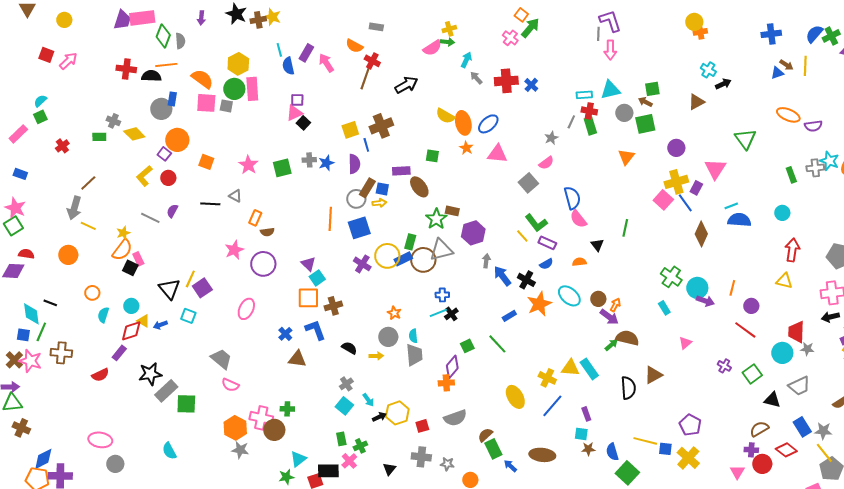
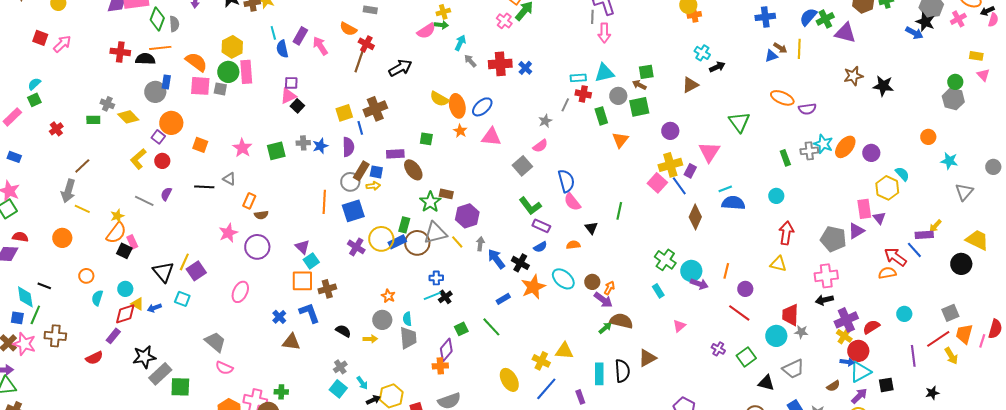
green rectangle: (590, 126) -> (601, 116), moved
yellow line: (522, 236) -> (457, 242), moved
cyan rectangle: (589, 369) -> (599, 374), moved, turned 35

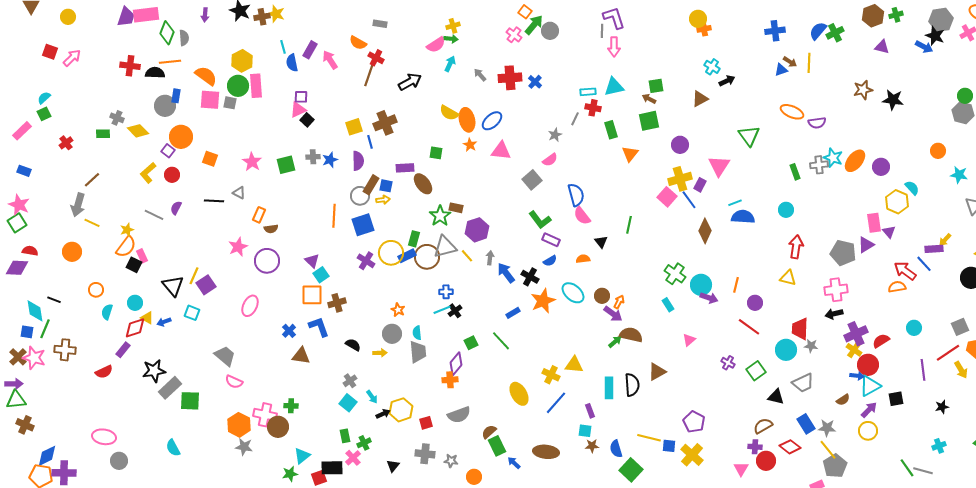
purple triangle: (845, 33) -> (882, 47), moved, size x0.7
cyan arrow: (460, 43) -> (450, 64), moved
gray circle: (618, 96) -> (550, 31), moved

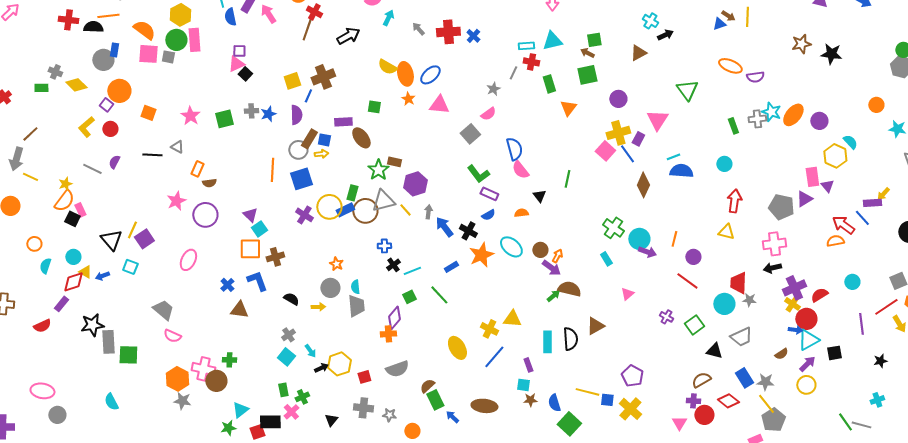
blue line: (370, 142) -> (308, 96), turned 40
cyan line: (442, 310) -> (412, 271), moved
gray rectangle: (170, 388) -> (108, 342), turned -50

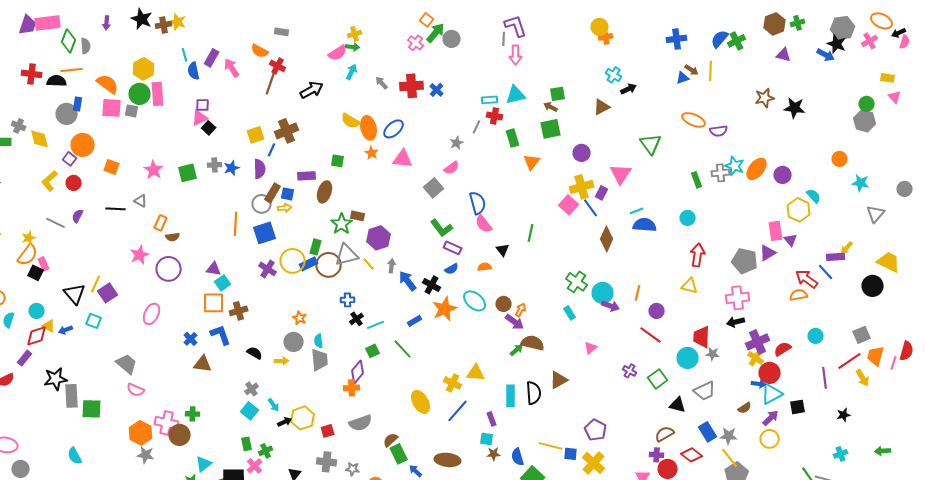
yellow diamond: (76, 85) -> (40, 139), turned 30
brown ellipse: (361, 138) -> (325, 192), turned 55
purple triangle: (250, 215) -> (214, 269), turned -35

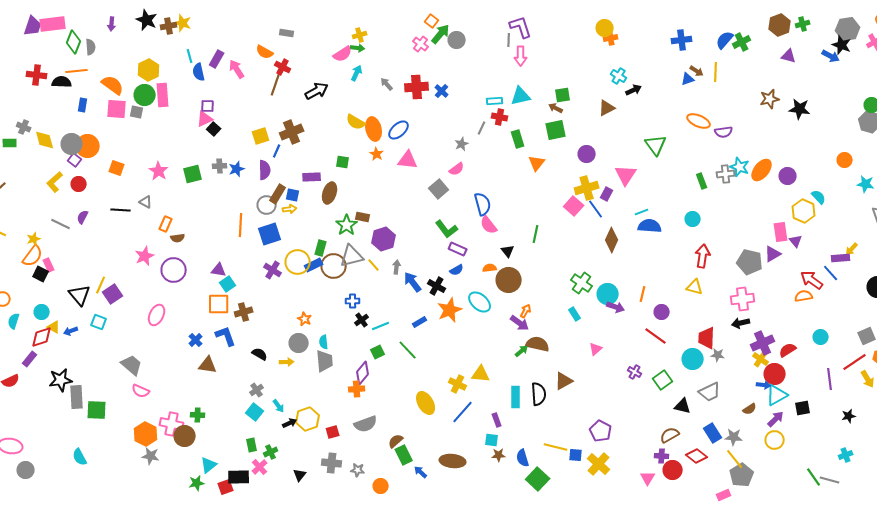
gray circle: (67, 114) -> (72, 144), moved
brown circle: (504, 304) -> (509, 280), moved, size x1.6

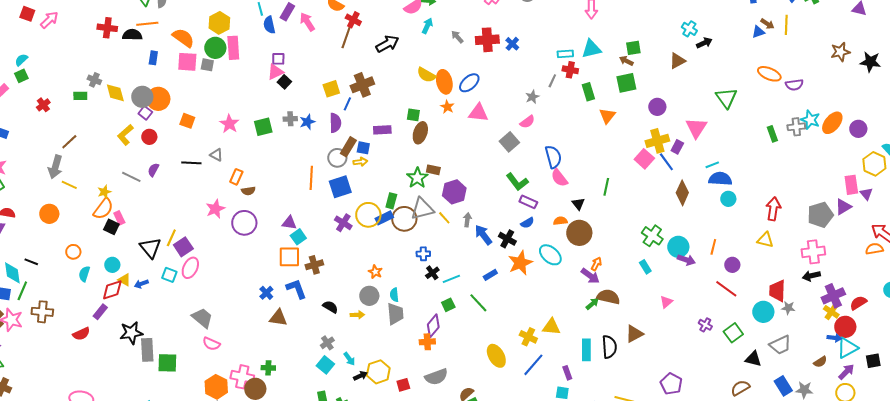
brown ellipse: (330, 193) -> (420, 133), moved
cyan circle: (693, 219) -> (728, 199), moved
gray pentagon: (750, 262) -> (820, 215), turned -30
pink ellipse: (157, 315) -> (190, 268), moved

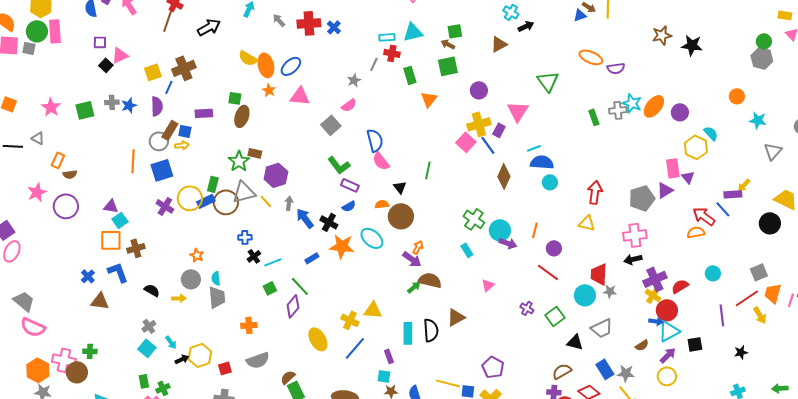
pink triangle: (275, 72) -> (120, 55), moved
orange star: (520, 263) -> (342, 246), turned 30
purple diamond: (433, 326) -> (293, 306), moved
pink semicircle: (211, 344) -> (33, 327), size x1.4

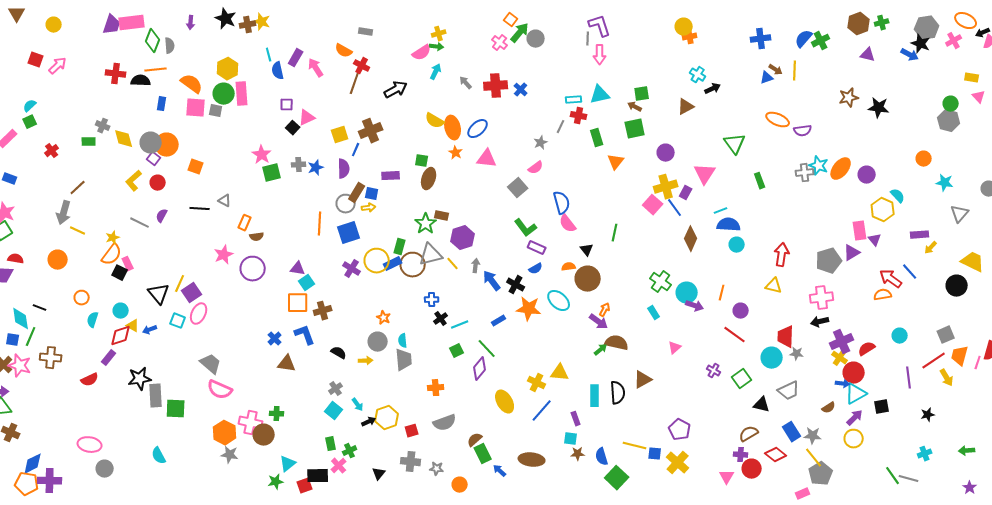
pink star: (51, 107) -> (262, 155), moved
green rectangle: (594, 117) -> (760, 181), moved
purple rectangle: (733, 194) -> (920, 235), moved

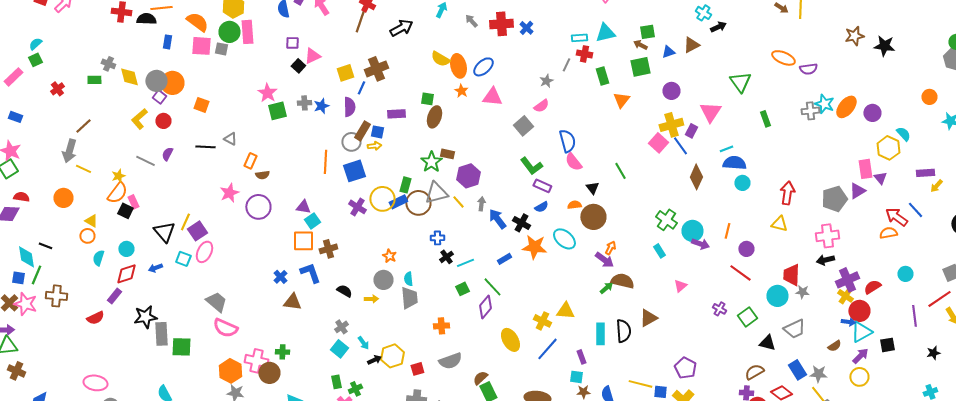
blue triangle: (767, 78) -> (668, 52), moved
green line: (615, 233) -> (620, 171), turned -42
yellow triangle: (133, 326) -> (91, 221), moved

